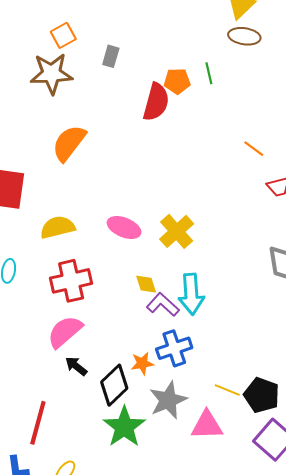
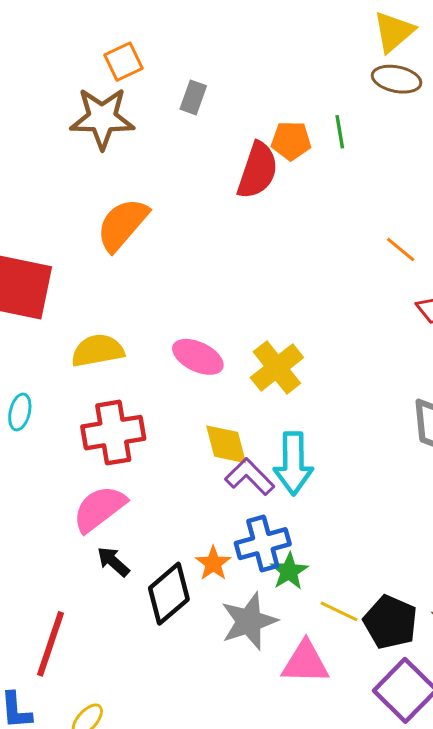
yellow diamond: (146, 284) -> (226, 444), size x1.4
orange star: (142, 363) -> (213, 563), turned -30
green star: (124, 427) -> (289, 571), moved, size x0.6

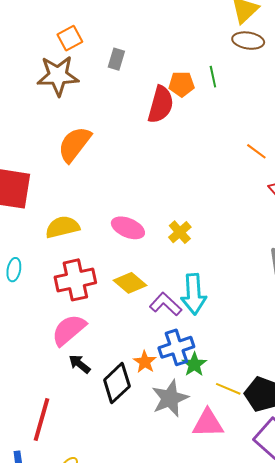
yellow cross: (277, 368) -> (180, 232), size x0.7
yellow diamond: (226, 444) -> (130, 283), moved, turned -32

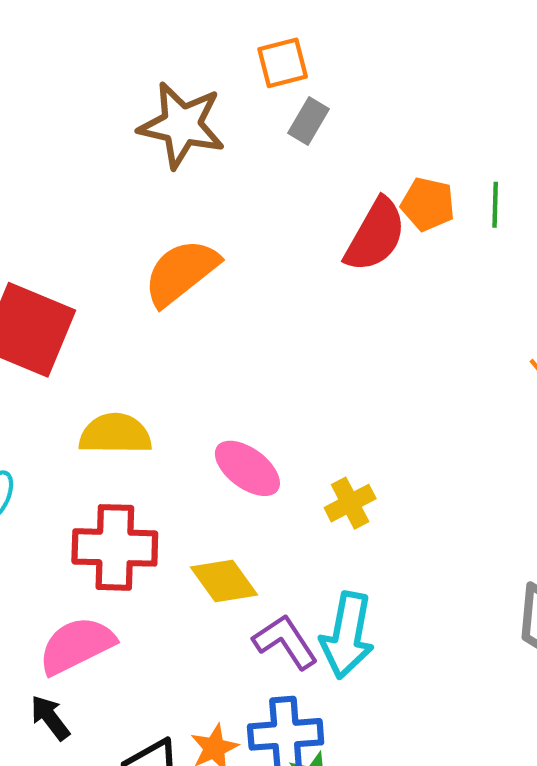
orange square: (70, 38) -> (283, 63), moved
black arrow: (80, 364) -> (50, 718), moved

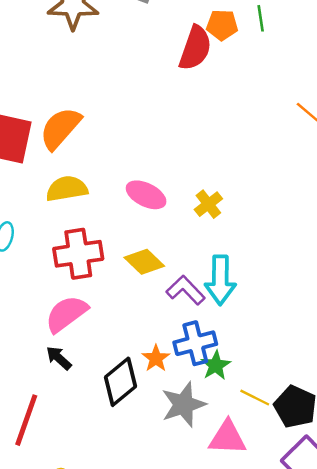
orange semicircle: (181, 272) -> (60, 128), moved

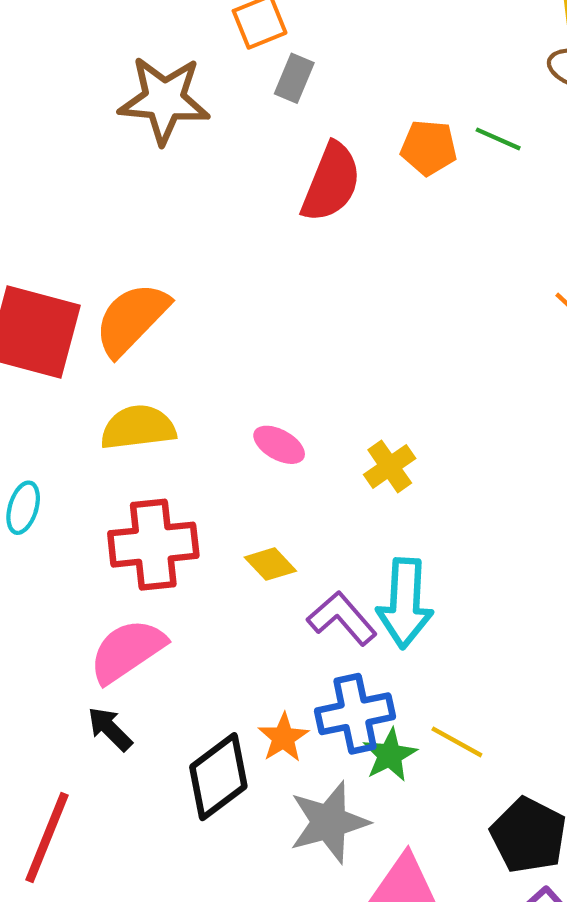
green line: (261, 18) -> (498, 139), turned -60
red semicircle: (195, 48) -> (331, 182), moved
pink ellipse: (146, 195) -> (279, 445), size x0.7
yellow diamond: (144, 262) -> (270, 564), size x0.7
yellow line: (255, 398) -> (457, 742), moved

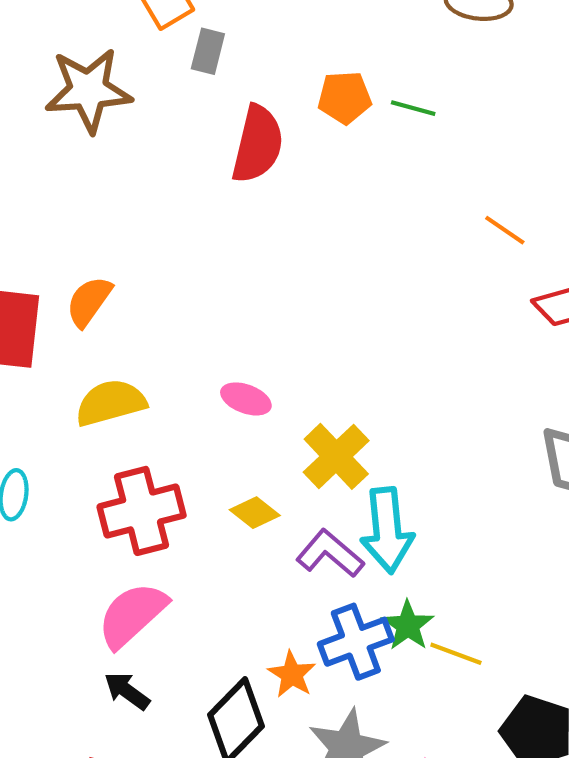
green line: (498, 139) -> (413, 108), moved
orange semicircle: (132, 319) -> (89, 301), size x0.7
yellow cross: (390, 466) -> (336, 456), moved, size x1.4
green star: (390, 755) -> (408, 625), moved

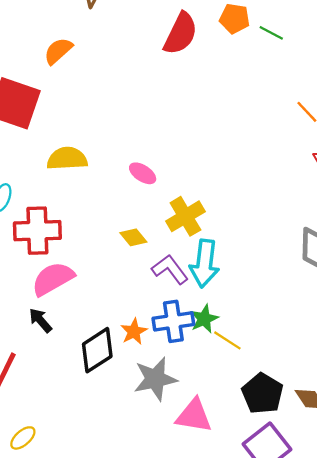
orange semicircle: (89, 301) -> (58, 51), moved
red cross: (142, 511) -> (37, 231), moved

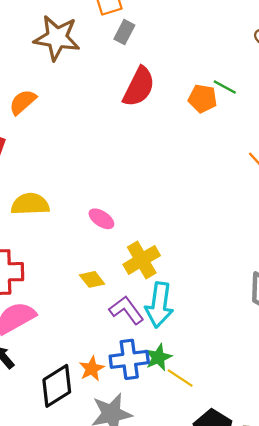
orange pentagon: (235, 19) -> (203, 99), moved

